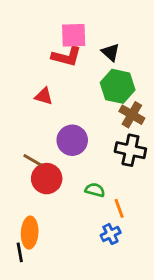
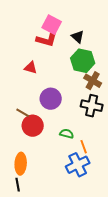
pink square: (74, 35) -> (52, 25), turned 30
blue cross: (111, 234) -> (78, 165), size x1.6
black line: (20, 252) -> (18, 185), moved

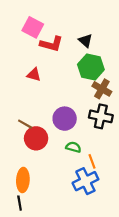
pink square: (52, 25) -> (33, 27), moved
purple circle: (51, 99) -> (65, 119), moved

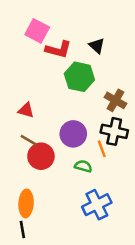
green hexagon: (91, 67) -> (79, 77), moved
red triangle: (34, 75) -> (26, 110), moved
orange line: (92, 161) -> (102, 149), moved

